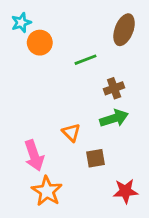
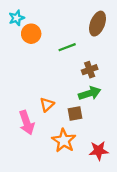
orange triangle: (71, 133) -> (47, 105), moved, turned 32
brown square: (95, 158) -> (75, 114), moved
orange star: (47, 191) -> (64, 141), moved

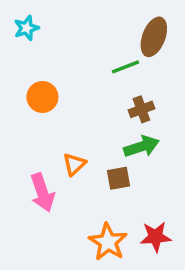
orange circle: (31, 34) -> (42, 97), moved
green line: (67, 47) -> (126, 67), moved
orange star: (64, 141) -> (108, 242), moved

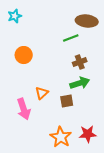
brown ellipse: (154, 37) -> (87, 21), turned 75

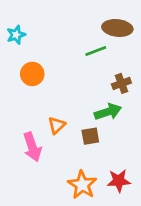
cyan star: (15, 16) -> (16, 35), moved
brown cross: (80, 62) -> (121, 83), moved

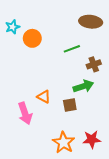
green line: (96, 51) -> (72, 49), moved
orange circle: (32, 74) -> (32, 38), moved
orange triangle: (57, 125) -> (44, 97), turned -48

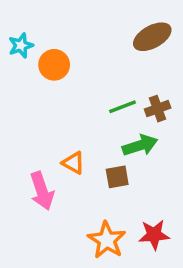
brown ellipse: (91, 22) -> (152, 37), turned -35
green line: (72, 49) -> (122, 107), moved

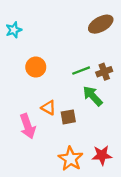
orange circle: (54, 65) -> (36, 67), moved
green arrow: (140, 145) -> (93, 96), turned -115
brown square: (117, 177) -> (68, 117), moved

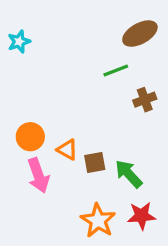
orange circle: (36, 67) -> (30, 137), moved
green line: (81, 71) -> (116, 71), moved
green arrow: (93, 96) -> (129, 174), moved

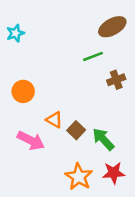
orange circle: (30, 137) -> (23, 91), moved
brown square: (95, 163) -> (76, 130), turned -36
pink arrow: (38, 175) -> (31, 141), turned -44

